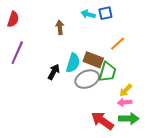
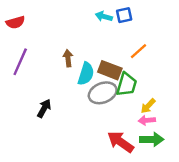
red semicircle: (13, 19) -> (15, 22), turned 56
brown arrow: (60, 27) -> (68, 58), moved
black arrow: (54, 72) -> (44, 108), moved

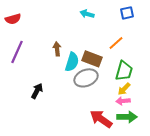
blue square: (124, 15) -> (127, 13), moved
green trapezoid: (127, 84) -> (124, 71), moved

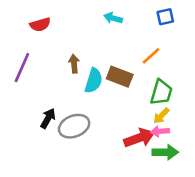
red semicircle: (13, 19) -> (40, 25), moved
gray ellipse: (86, 78) -> (74, 126), moved
red arrow: (101, 119) -> (139, 138), moved, turned 125

